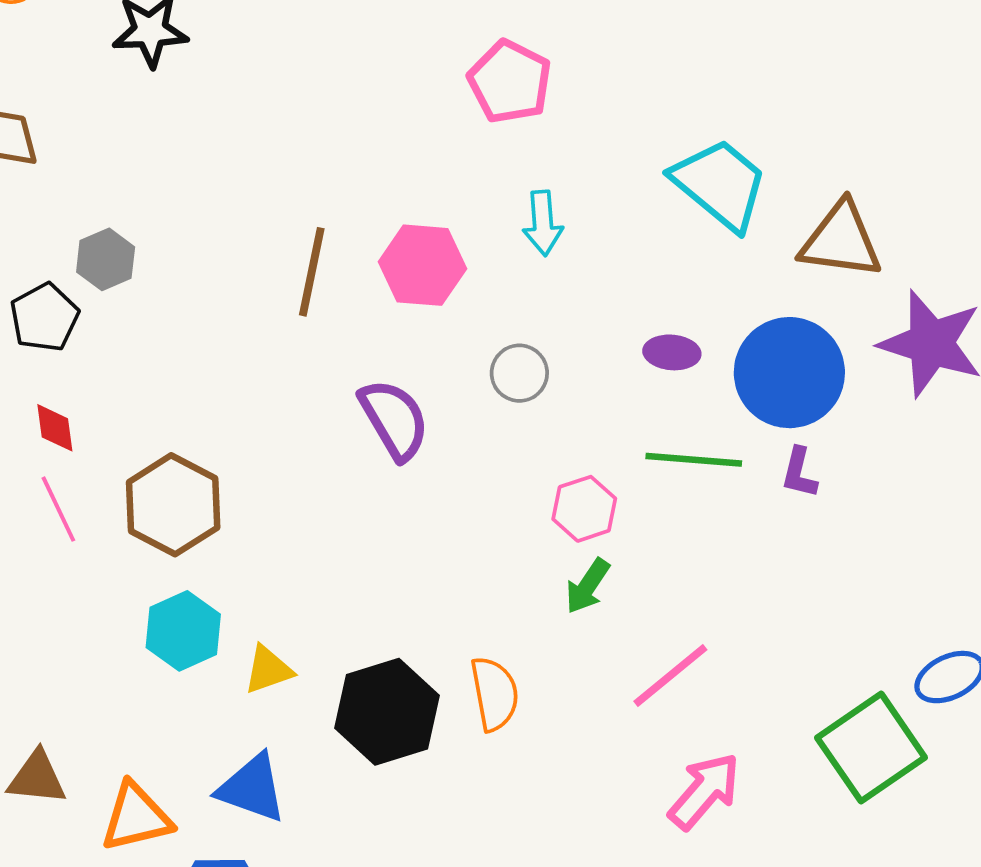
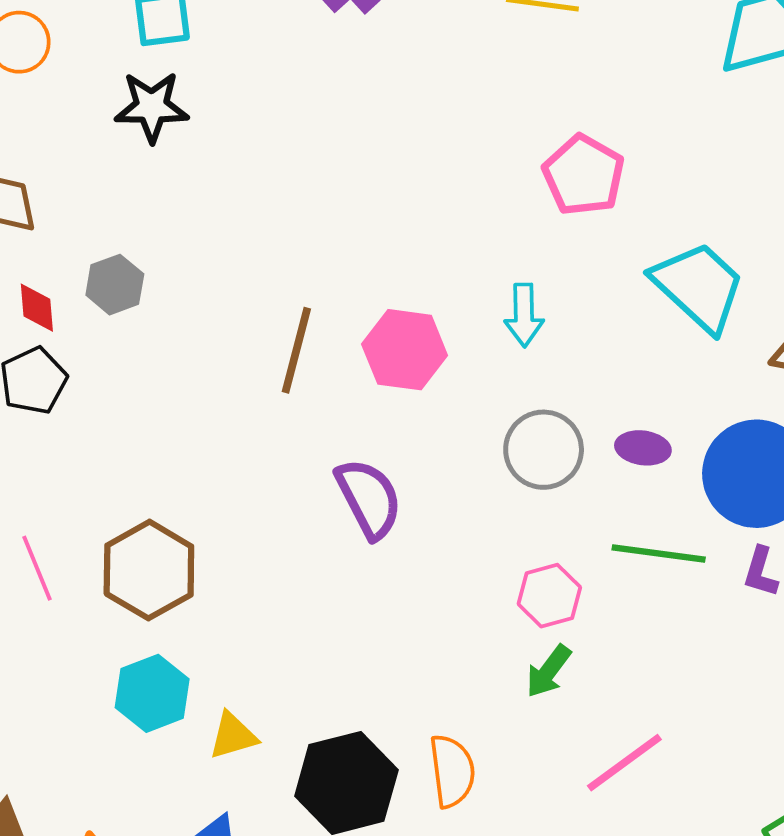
pink pentagon: (510, 82) -> (584, 175), moved
gray hexagon: (106, 259) -> (115, 285), moved
gray circle: (519, 373) -> (544, 450), moved, size x1.4
red diamond: (55, 428) -> (37, 308), moved

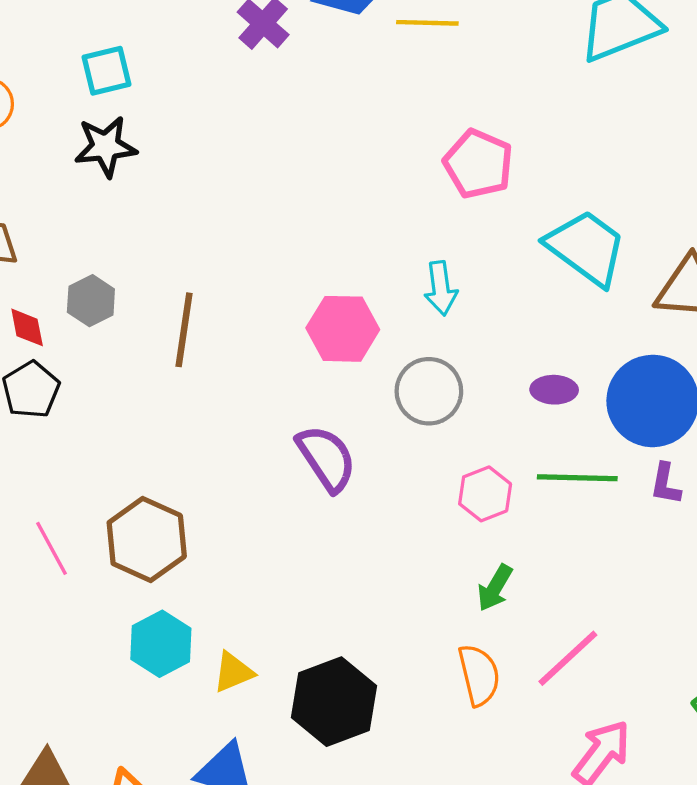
brown line: (296, 350) -> (184, 330), moved
gray circle: (544, 450) -> (429, 391), moved
pink hexagon: (549, 596) -> (485, 494), moved
orange semicircle: (452, 771) -> (479, 675), moved

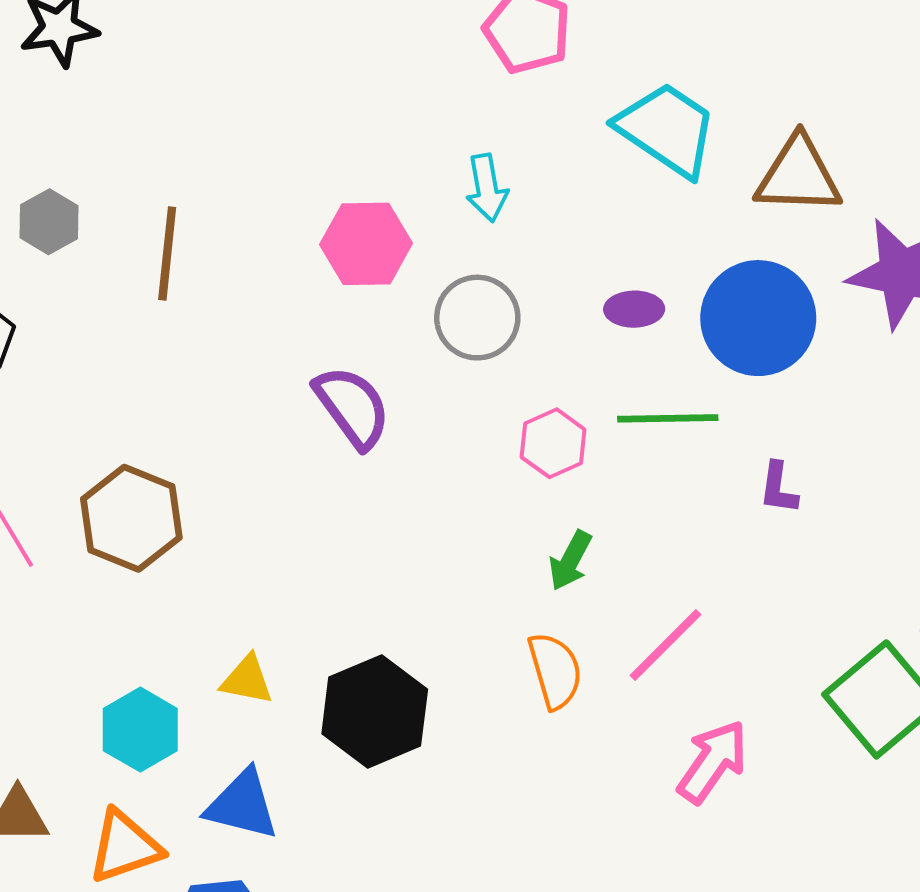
purple L-shape: (665, 484) -> (778, 488), moved
cyan hexagon: (161, 644) -> (140, 730), moved
yellow triangle: (233, 672) -> (247, 680), turned 36

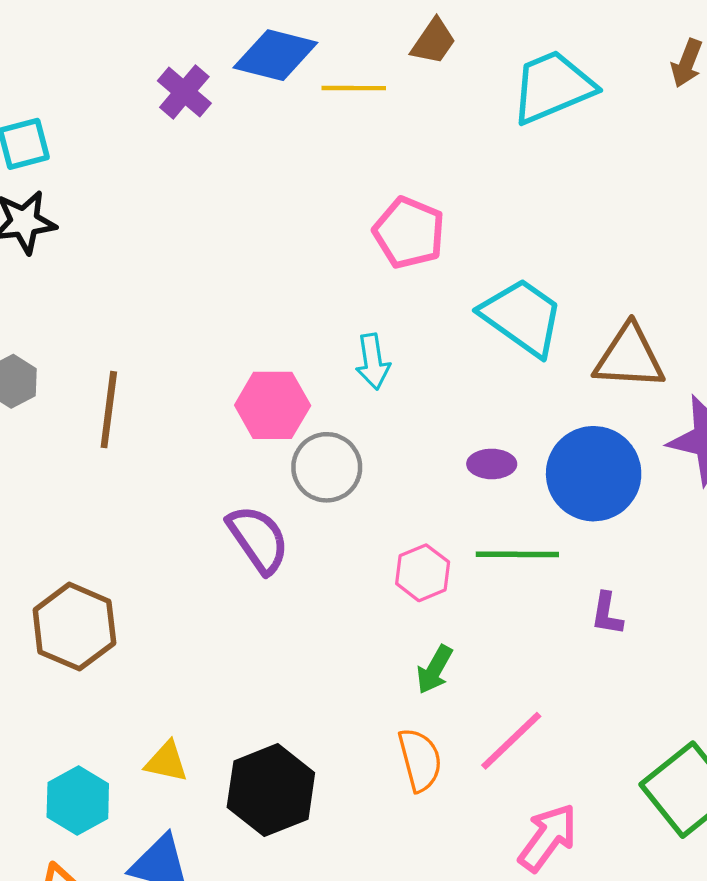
gray circle: (477, 318) -> (327, 467), moved

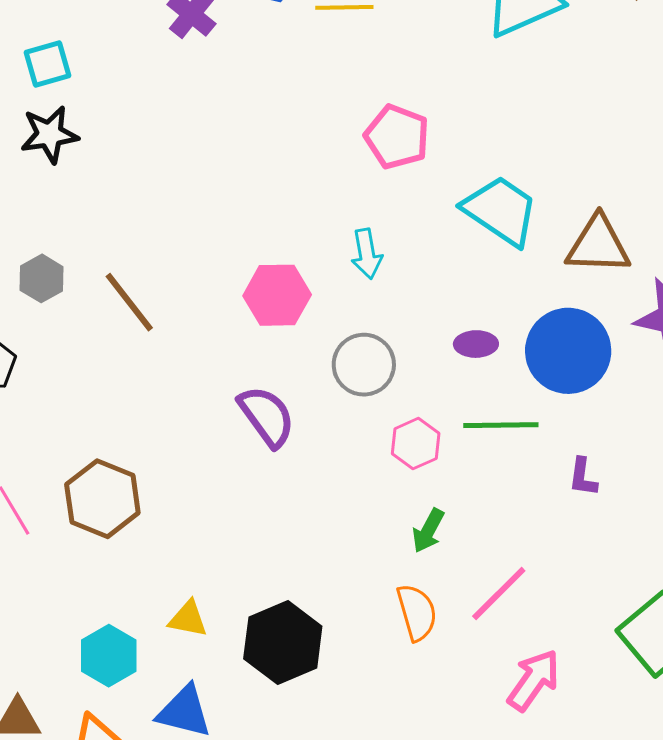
brown line: (109, 410) -> (129, 302), turned -44
gray circle: (327, 467) -> (364, 365), moved

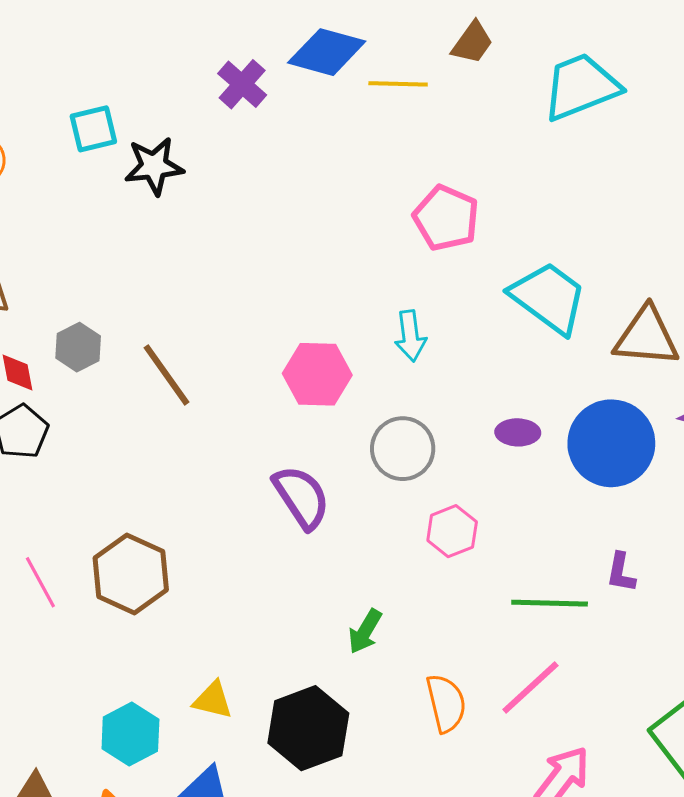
black star: (49, 134) -> (154, 166), moved
green line: (501, 425) -> (550, 603), moved
green arrow: (428, 531) -> (365, 631), moved

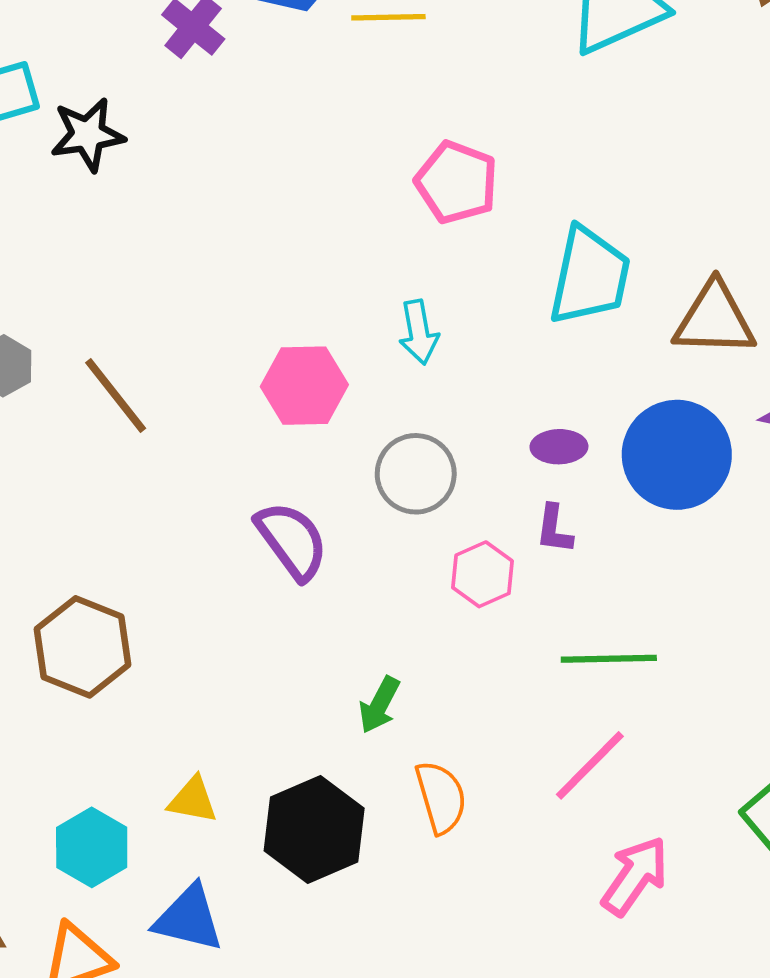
cyan trapezoid: (549, 298) -> (590, 276), turned 68
purple L-shape: (621, 572) -> (554, 529), moved
orange semicircle: (446, 703) -> (441, 797), moved

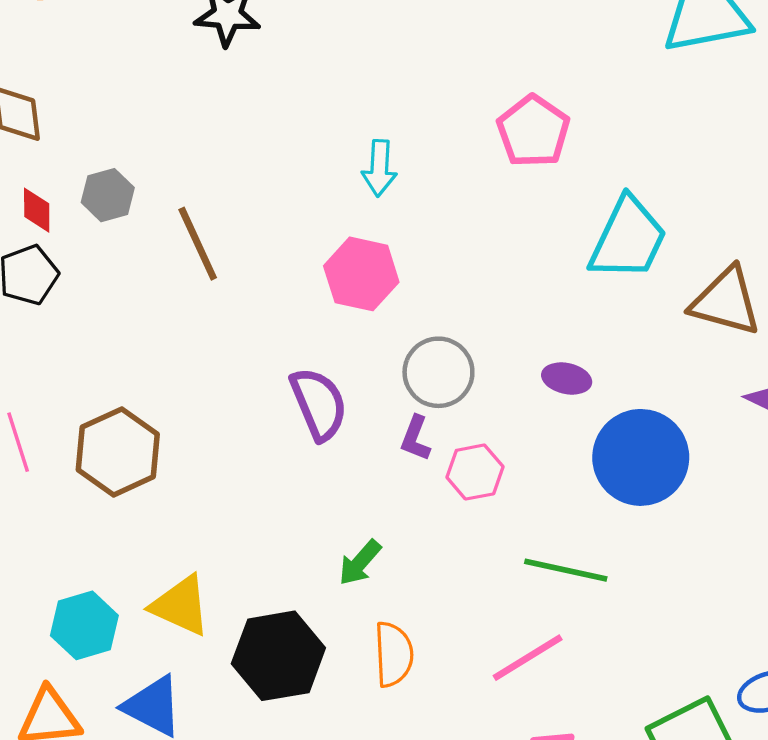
cyan arrow: (419, 332) -> (379, 168), moved
blue circle: (677, 455) -> (641, 457), moved
purple L-shape: (554, 529) -> (415, 438), moved
yellow triangle: (193, 800) -> (181, 606), size x1.4

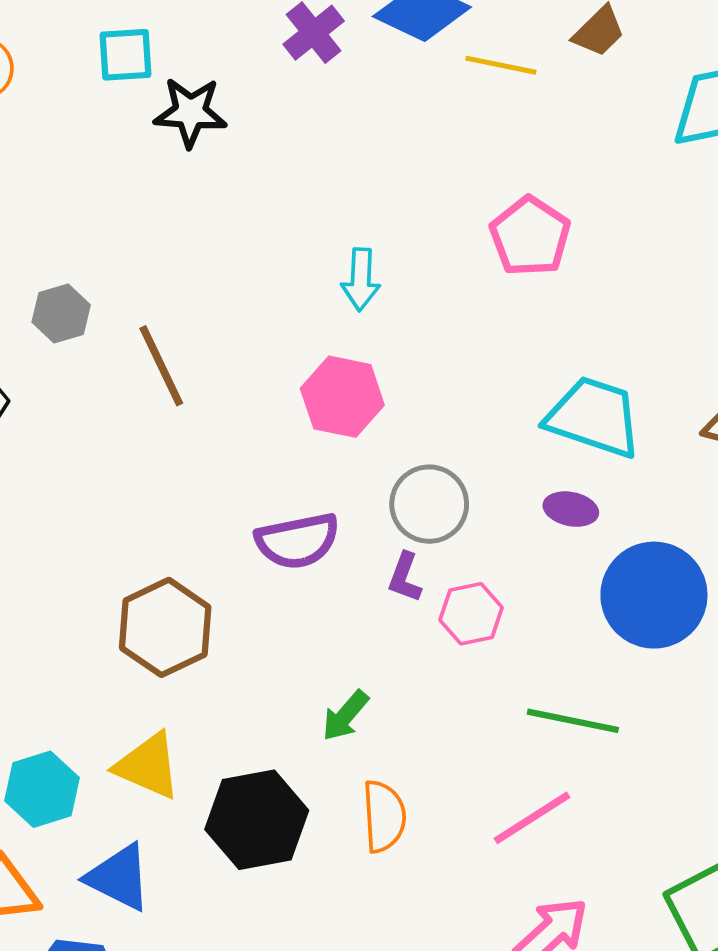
cyan trapezoid: (628, 239) -> (594, 417), moved, turned -96
purple semicircle: (319, 404) -> (297, 541), turned 102
brown hexagon: (118, 452) -> (165, 627), moved

